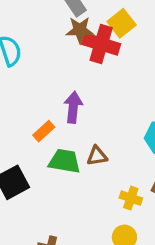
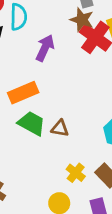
purple arrow: (73, 107) -> (45, 48), moved
orange rectangle: (44, 131) -> (23, 93), size x1.5

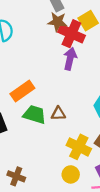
purple arrow: (45, 48) -> (70, 59), moved
yellow cross: (76, 173) -> (79, 147), size x1.5

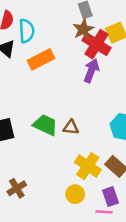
brown star: (57, 22) -> (83, 29), turned 30
orange rectangle: (22, 91) -> (41, 59), moved
brown cross: (16, 176) -> (17, 188), turned 30

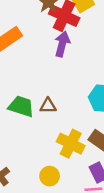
yellow circle: (75, 194) -> (50, 176), moved

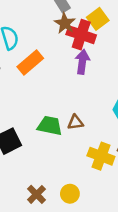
yellow circle: (50, 176) -> (70, 194), moved

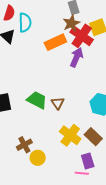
orange rectangle: (30, 62) -> (55, 42), moved
brown triangle: (75, 122) -> (58, 103), turned 48
brown cross: (37, 194) -> (24, 145), moved

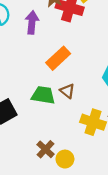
orange rectangle: (55, 42) -> (58, 58), moved
purple arrow: (77, 57) -> (32, 22), moved

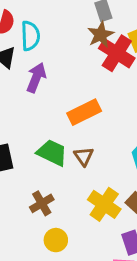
purple arrow: (32, 22) -> (36, 78), moved
brown cross: (45, 149) -> (42, 203), moved

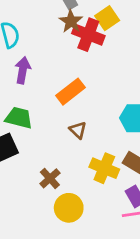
green trapezoid: (52, 153) -> (19, 118), moved
yellow circle: (56, 240) -> (69, 208), size x1.4

